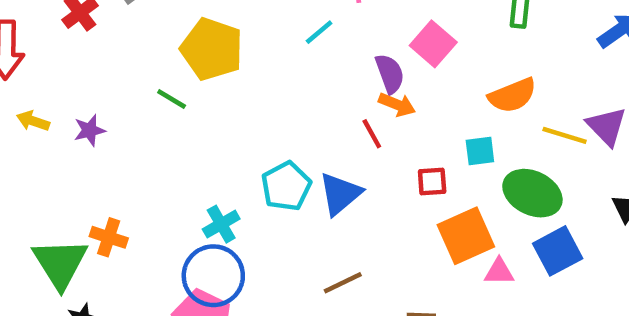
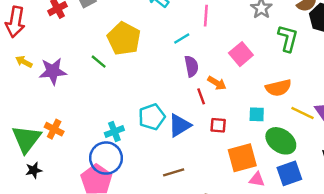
purple semicircle: (390, 74) -> (191, 66), moved
purple star: (89, 130) -> (53, 71), size x1.6
red square: (432, 181) -> (218, 125), moved

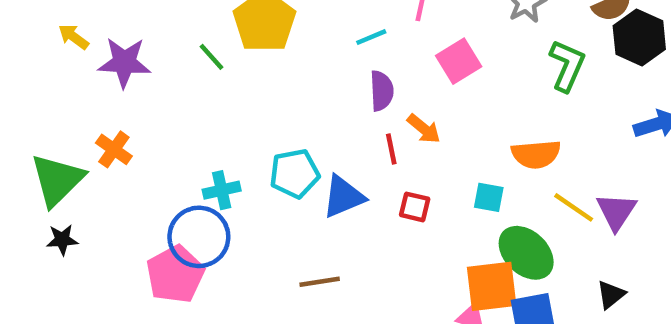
pink square: (241, 54) -> (459, 61), moved
orange cross: (54, 129) -> (114, 149), moved
orange square: (242, 158) -> (492, 286), moved

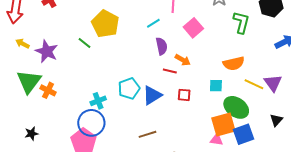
purple star: (124, 62) -> (47, 51), turned 30
red line: (391, 149) -> (170, 71), turned -56
green triangle: (57, 180) -> (29, 82), moved

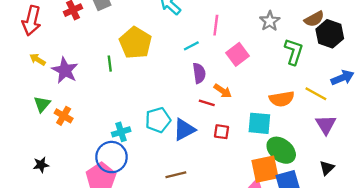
green line: (85, 43) -> (110, 64), turned 40
green triangle: (29, 82) -> (42, 104), size x0.6
yellow line: (254, 84) -> (316, 94), moved
cyan square: (216, 86) -> (259, 123), size x1.5

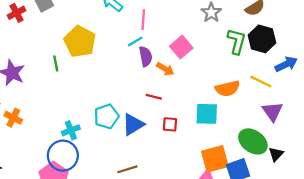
pink line: (216, 25) -> (143, 20), moved
black hexagon: (330, 34) -> (262, 39), moved
purple semicircle: (199, 73) -> (146, 56), moved
orange arrow: (223, 91) -> (165, 69), moved
green ellipse: (281, 150) -> (253, 141), moved

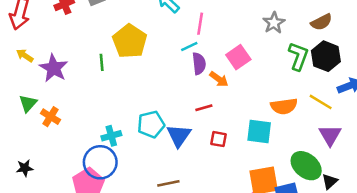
red line: (154, 97) -> (204, 108), turned -35
blue triangle: (133, 124) -> (179, 136), turned -30

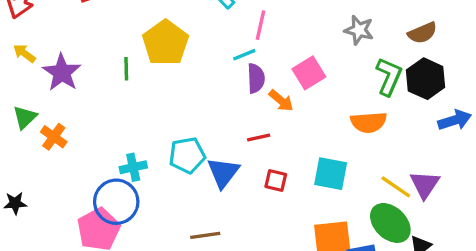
gray star: (274, 23) -> (359, 30), turned -30
yellow line: (321, 102) -> (396, 187), moved
orange semicircle: (284, 106) -> (369, 122), moved

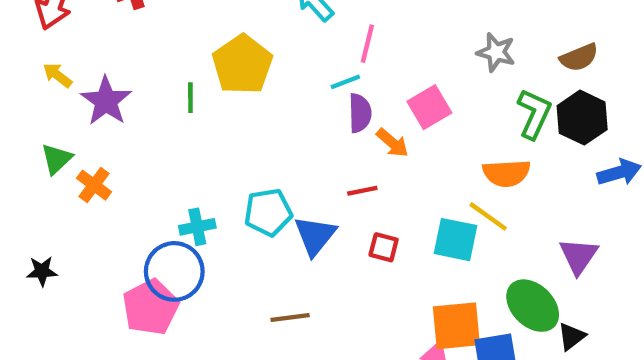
yellow line: (396, 187) -> (488, 216), moved

